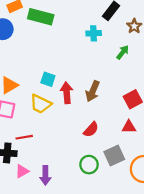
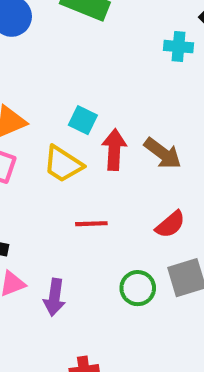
brown arrow: (93, 91) -> (163, 153), turned -84
red semicircle: (91, 130) -> (170, 224), moved
red line: (24, 137) -> (91, 224), moved

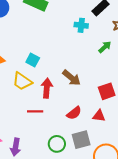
red arrow: (114, 150) -> (47, 88), moved

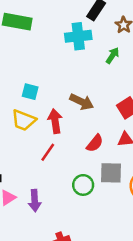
cyan cross: (81, 25) -> (78, 36), size x1.5
red line: (35, 111) -> (48, 152), turned -42
gray square: (81, 140) -> (111, 173), turned 30

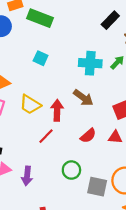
cyan cross: (78, 36) -> (90, 63), moved
cyan square: (30, 92) -> (41, 58), moved
gray square: (111, 173) -> (97, 187), moved

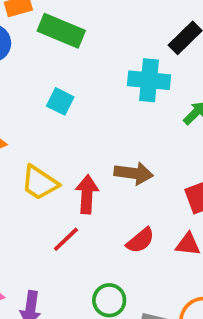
cyan cross: (90, 63) -> (149, 80), moved
brown arrow: (83, 98) -> (134, 173), turned -30

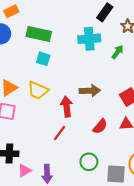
green rectangle: (61, 31) -> (39, 34), moved
yellow trapezoid: (40, 183) -> (38, 90), moved

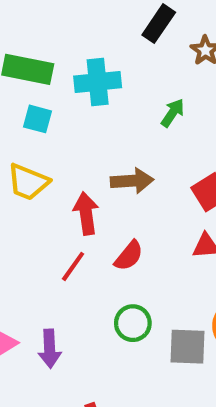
cyan cross: (89, 39) -> (98, 82), moved
green arrow: (117, 52) -> (173, 113), moved
red semicircle: (100, 126) -> (129, 256), moved

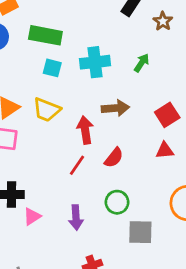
cyan cross: (98, 82) -> (95, 62), moved
gray square: (187, 347) -> (140, 232), moved
purple arrow: (50, 349) -> (76, 218), moved

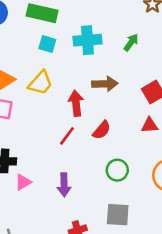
yellow trapezoid: (47, 110) -> (41, 83), turned -72
green circle: (117, 202) -> (117, 170), moved
gray square: (140, 232) -> (118, 215), moved

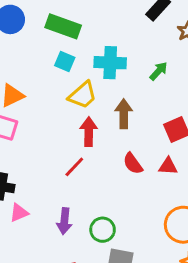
yellow trapezoid: (41, 83) -> (83, 95), moved
brown arrow: (105, 84) -> (124, 114), turned -95
red semicircle: (102, 130) -> (133, 164), moved, turned 96
green circle: (117, 170) -> (103, 230), moved

